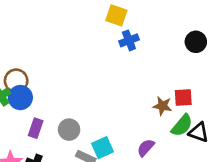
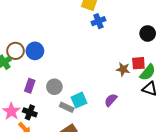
black circle: (196, 42) -> (148, 33), moved
blue circle: (20, 98) -> (35, 51), moved
green semicircle: (182, 125) -> (148, 72), moved

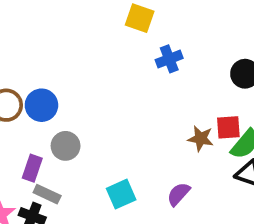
blue cross: (98, 21) -> (169, 59), moved
gray circle: (54, 87) -> (66, 146), moved
gray rectangle: (67, 107) -> (47, 194), moved

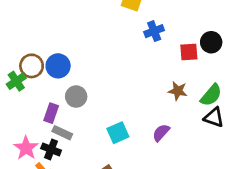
red square: (228, 127) -> (189, 52), moved

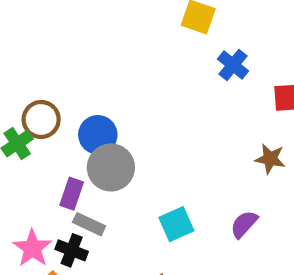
blue cross: (154, 31) -> (233, 65), turned -30
blue circle: (58, 66) -> (98, 135), moved
gray circle: (76, 97) -> (111, 167), size x1.4

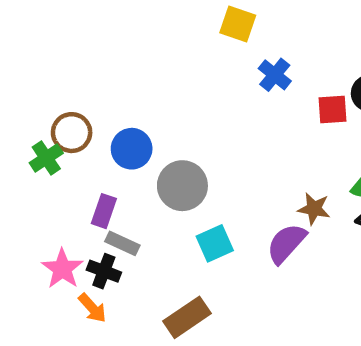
brown star: (270, 159) -> (314, 209), moved
gray circle: (111, 167) -> (182, 186), moved
purple semicircle: (244, 224) -> (286, 243), size x1.4

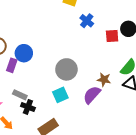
gray circle: (182, 186) -> (66, 69), moved
purple rectangle: (104, 211) -> (12, 65), moved
black cross: (104, 271) -> (28, 107), moved

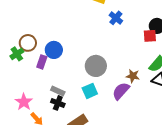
red square: (112, 36) -> (150, 36), moved
gray rectangle: (20, 95) -> (58, 91), moved

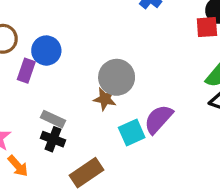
brown star: (133, 76) -> (105, 99), moved
cyan square: (90, 91) -> (132, 132), moved

